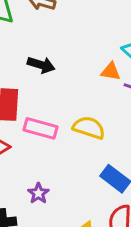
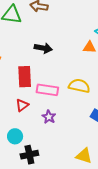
purple star: (38, 193) -> (49, 117), moved

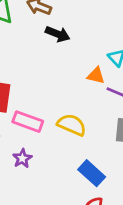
black arrow: (43, 48) -> (58, 34), moved

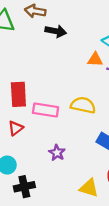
purple star: (22, 158) -> (57, 153), moved

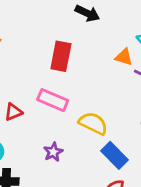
red rectangle: (18, 94) -> (61, 56), moved
yellow semicircle: (83, 105) -> (93, 123), moved

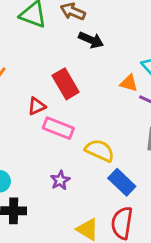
red rectangle: (61, 56) -> (66, 84), turned -40
red triangle: (13, 112) -> (37, 106), moved

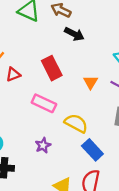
orange triangle: (129, 83) -> (91, 82), moved, turned 42
red triangle: (37, 106) -> (13, 74), moved

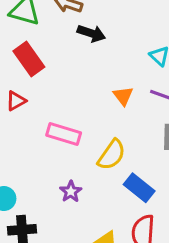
red rectangle: (52, 68) -> (29, 59), moved
yellow semicircle: (76, 123) -> (112, 155), turned 105

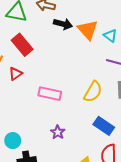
orange triangle: (123, 96) -> (88, 30), moved, size x1.5
yellow semicircle: (112, 155) -> (93, 92), moved

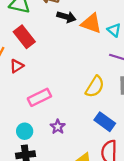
orange triangle: (88, 30) -> (91, 23), turned -30
pink rectangle: (50, 94) -> (39, 97), moved, turned -40
cyan circle: (13, 141) -> (25, 131), moved

